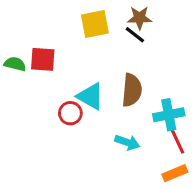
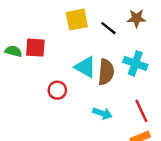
brown star: (140, 18) -> (137, 18), moved
cyan triangle: (90, 96) -> (85, 67), moved
cyan cross: (169, 115) -> (135, 63), moved, turned 30

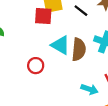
red square: (35, 48) -> (43, 16), moved
cyan arrow: (102, 113) -> (90, 89), moved

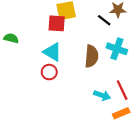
black line: (81, 11) -> (104, 20), moved
cyan triangle: (60, 45) -> (52, 52), moved

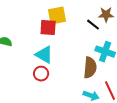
brown semicircle: (92, 56) -> (90, 68), moved

